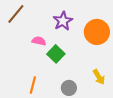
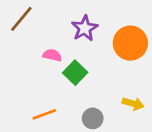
yellow arrow: (99, 77) -> (133, 104), turned -42
orange line: (33, 85) -> (44, 114), turned 54

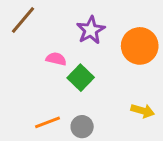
gray circle: (93, 118) -> (82, 127), moved

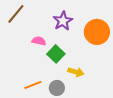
yellow arrow: (143, 111) -> (76, 72), moved

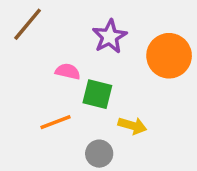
green square: (56, 54) -> (97, 94), turned -30
orange line: (33, 85) -> (55, 122), moved

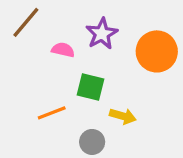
pink semicircle: (68, 71) -> (63, 50), moved

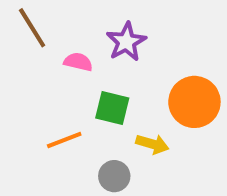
brown line: (26, 22) -> (32, 28), turned -72
orange circle: (157, 51) -> (194, 102), moved

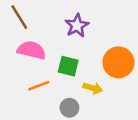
pink semicircle: (78, 62) -> (31, 50), moved, size x1.6

